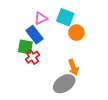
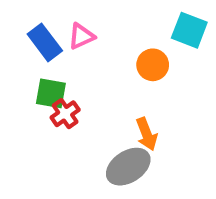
cyan square: (65, 17) -> (189, 30), moved
blue rectangle: (35, 35) -> (45, 42), moved

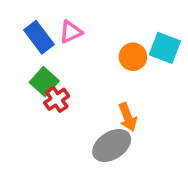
cyan square: (189, 30) -> (165, 48), moved
green square: (51, 93) -> (44, 82), turned 32

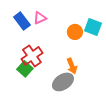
green square: (44, 82) -> (25, 69), moved
red cross: (57, 99) -> (32, 56), size x1.5

